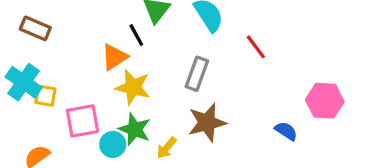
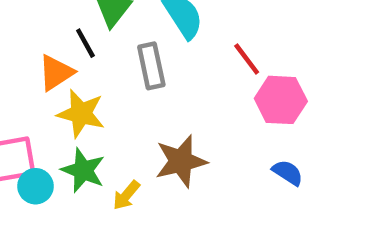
gray rectangle: (197, 74) -> (151, 66), moved, turned -32
pink hexagon: (325, 101) -> (281, 100), moved
cyan circle: (113, 144) -> (35, 186), moved

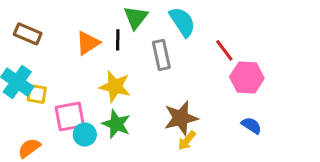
black line: (85, 43) -> (118, 40), turned 30
orange triangle: (56, 73) -> (88, 43), moved
yellow arrow: (126, 195) -> (187, 141), moved

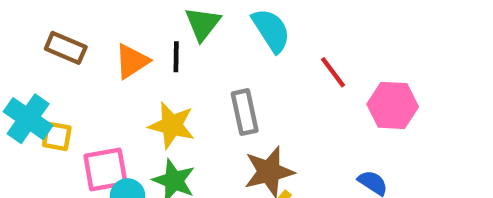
brown rectangle: (28, 34) -> (66, 48), moved
gray rectangle: (161, 55) -> (245, 112), moved
pink hexagon: (247, 77) -> (393, 105), moved

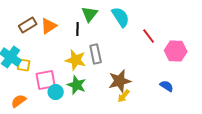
brown rectangle: (66, 48) -> (28, 25), turned -54
orange triangle: (132, 61) -> (49, 26), moved
gray rectangle: (245, 112) -> (96, 54), moved

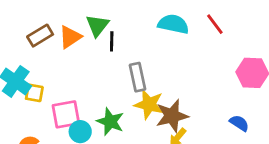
green triangle: (90, 14) -> (97, 26), moved
cyan semicircle: (121, 17) -> (173, 24), turned -45
red line: (149, 36) -> (215, 24), moved
yellow star: (76, 60) -> (149, 104), moved

